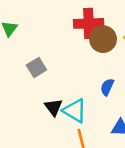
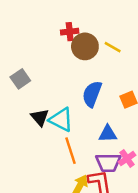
red cross: (89, 23) -> (70, 32), size x0.6
blue semicircle: (107, 87) -> (92, 94), size x1.5

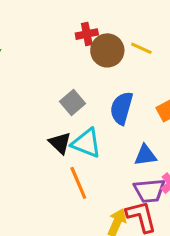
gray square: (20, 79) -> (73, 103), moved
orange line: (70, 151) -> (78, 183), moved

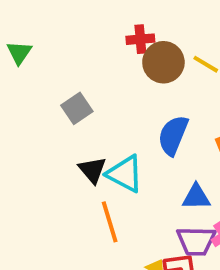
gray square: (73, 103) -> (77, 108), moved

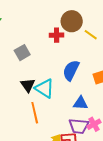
red cross: (140, 39) -> (57, 35), moved
brown circle: (163, 62) -> (72, 21), moved

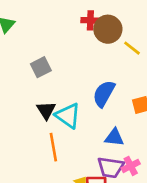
red cross: (57, 35) -> (90, 20), moved

